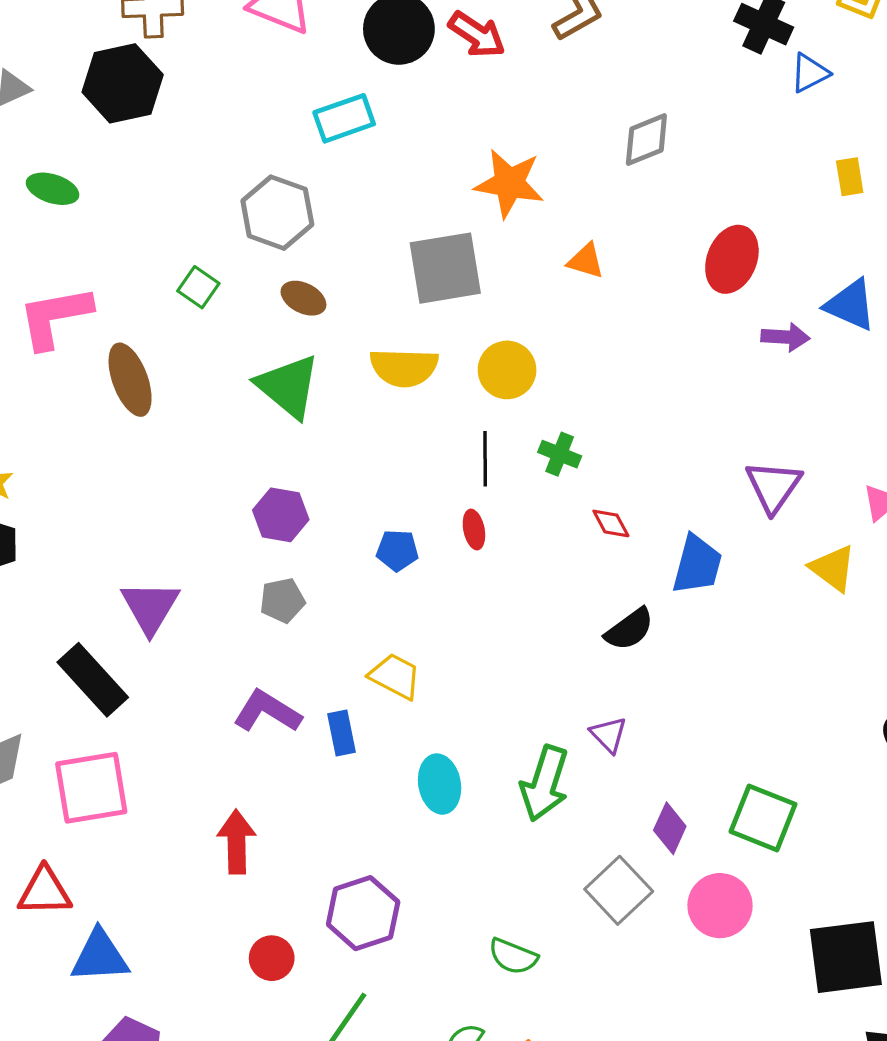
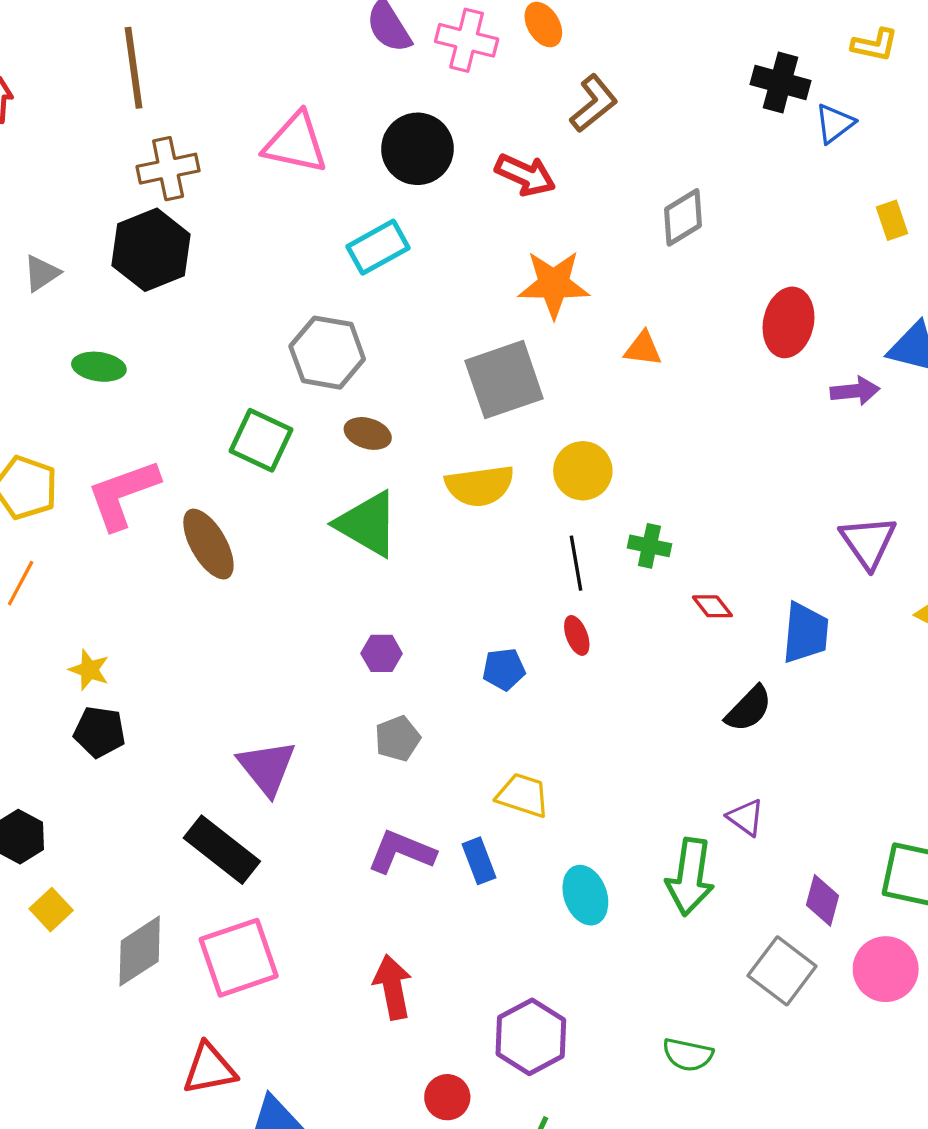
red arrow: (477, 35) -> (525, 175), moved
green square: (198, 287) -> (261, 440), size x1.5
purple hexagon: (281, 515) -> (382, 653), size x0.7

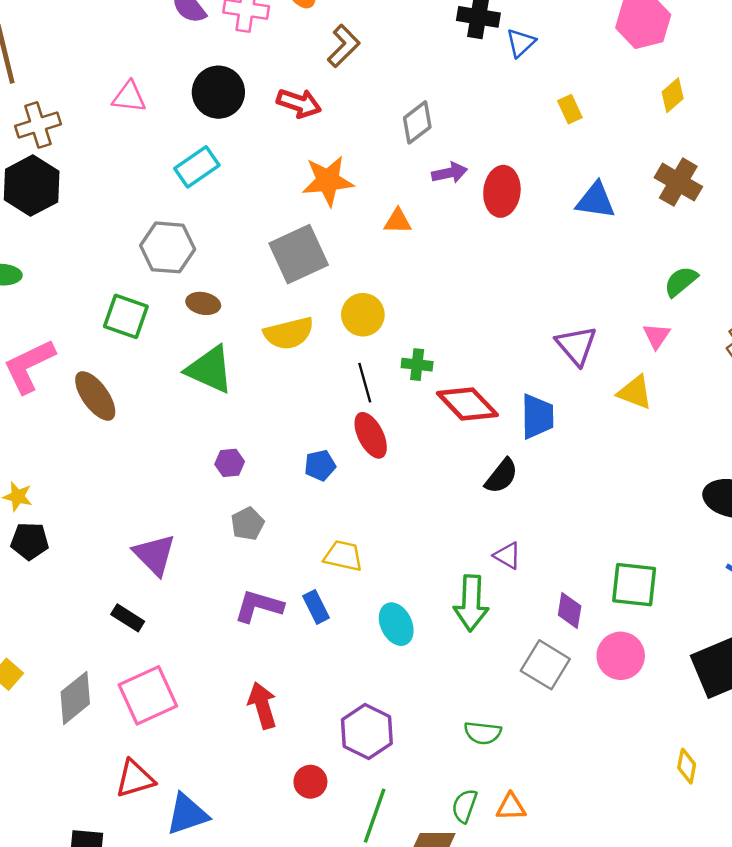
pink triangle: (296, 143) -> (129, 97), size x0.7
purple arrow: (855, 391) -> (450, 173), moved
red diamond: (712, 606) -> (467, 404), size x2.0
red ellipse: (577, 635) -> (371, 435), size x1.6
black rectangle: (222, 850) -> (128, 618), size x0.6

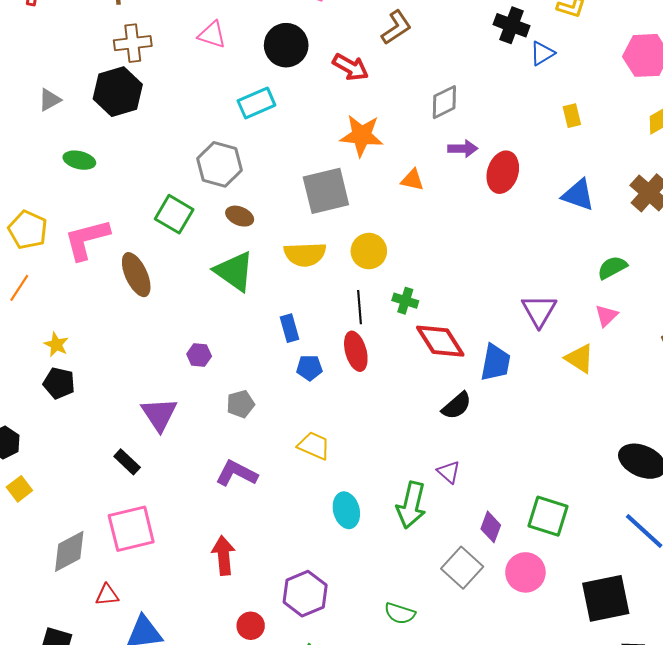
green semicircle: (681, 281) -> (612, 268), moved
purple hexagon: (230, 463) -> (199, 355), moved
blue rectangle: (316, 607) -> (290, 328), moved
gray diamond: (75, 698) -> (69, 551), moved
red triangle: (135, 779) -> (107, 595), size x0.7

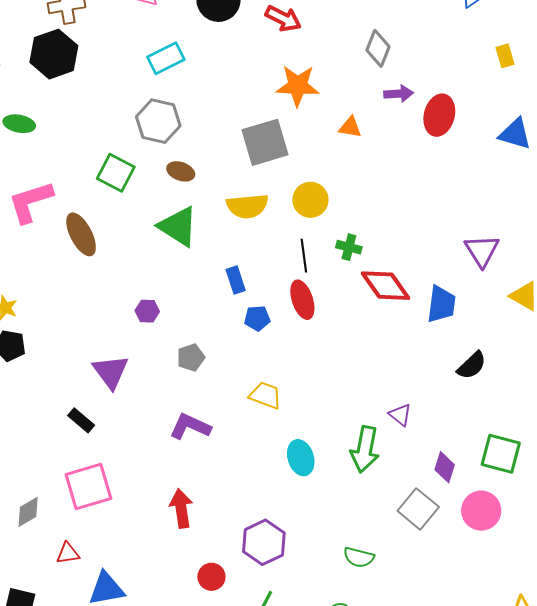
gray diamond: (444, 102) -> (378, 48), turned -39
cyan rectangle: (256, 103) -> (166, 58), moved
black semicircle: (457, 406) -> (472, 365), moved
gray diamond: (69, 551) -> (28, 512), size x0.7

